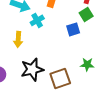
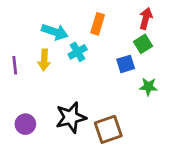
yellow arrow: (18, 39) -> (44, 60), moved
green star: (87, 64) -> (148, 87), moved

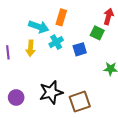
orange rectangle: (98, 24) -> (61, 17), moved
green square: (143, 44) -> (97, 33), moved, turned -32
blue square: (126, 64) -> (80, 49), moved

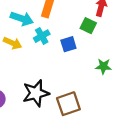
yellow arrow: (30, 48) -> (13, 43), turned -70

